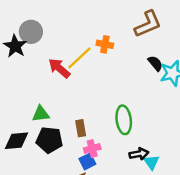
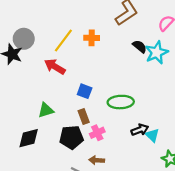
yellow line: (80, 58) -> (63, 41), moved
green ellipse: (124, 120) -> (121, 102), turned -75
black pentagon: (49, 140) -> (71, 137), moved
blue square: (87, 161) -> (85, 91), moved, turned -32

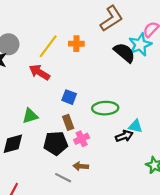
black semicircle: (140, 46) -> (124, 53), size x1.5
cyan star: (157, 53) -> (140, 45), moved
cyan triangle: (152, 135) -> (135, 126), moved, turned -32

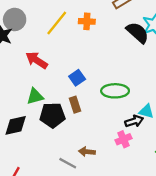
red arrow: (39, 72) -> (37, 60), moved
blue square: (69, 97) -> (77, 78), turned 32
pink cross: (82, 139) -> (123, 139), moved
black pentagon: (56, 143) -> (52, 115), moved

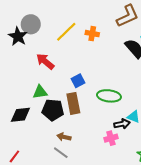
brown rectangle: (75, 105) -> (73, 103), size x1.5
brown arrow: (87, 152) -> (64, 137), moved

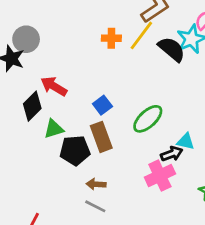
yellow line: (66, 32) -> (141, 35), moved
green ellipse: (109, 96) -> (148, 119), turned -40
black diamond: (20, 115) -> (32, 106), moved, turned -30
pink cross: (111, 138) -> (160, 176), size x1.5

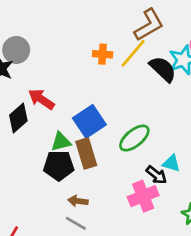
blue square: (102, 105) -> (89, 121), size x1.6
green triangle: (54, 129) -> (61, 142), moved
black arrow: (172, 154) -> (156, 175), turned 55

